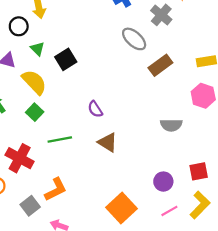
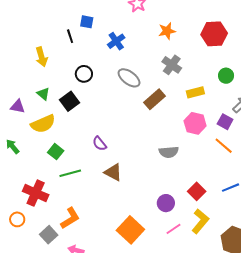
gray cross: (161, 15) -> (172, 65), moved
black circle: (19, 26) -> (84, 74), moved
yellow semicircle: (34, 82) -> (43, 124), turned 115
green square: (35, 112) -> (56, 152), moved
red square: (199, 171) -> (197, 191), turned -30

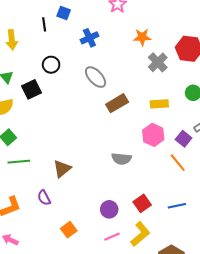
gray cross: (172, 65) -> (158, 62), moved
purple semicircle: (100, 144) -> (44, 198), moved
brown triangle: (113, 172) -> (62, 169), turned 42
orange square: (130, 230) -> (69, 230), size x0.6

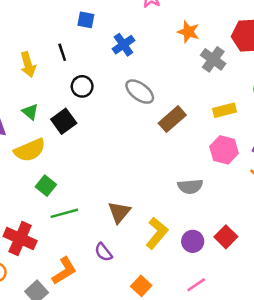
black line: (44, 24) -> (62, 52), moved
orange star: (142, 37) -> (188, 32), turned 30
purple circle: (109, 209) -> (193, 241), moved
yellow L-shape: (140, 234) -> (157, 233), moved

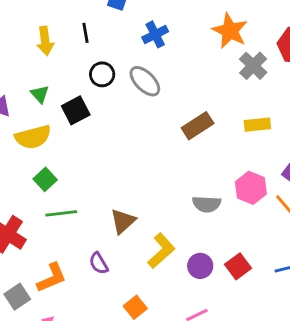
orange star: (188, 32) -> (230, 31), size x1.4
gray ellipse: (140, 92) -> (145, 81), moved
pink hexagon: (224, 150) -> (251, 188), moved

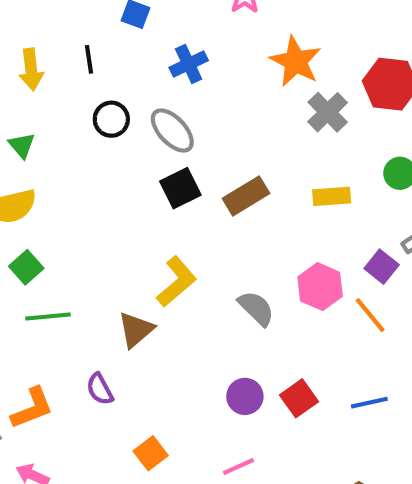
black square: (76, 110) -> (180, 188), moved
gray semicircle: (207, 204) -> (256, 308), turned -140
yellow L-shape: (161, 251) -> (177, 282), moved

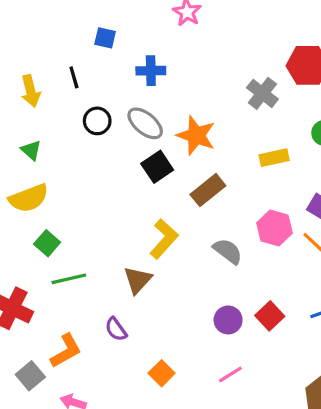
orange star: (296, 61) -> (196, 135), moved
blue cross: (189, 64) -> (151, 71), turned 32
brown rectangle: (246, 196) -> (208, 190), moved

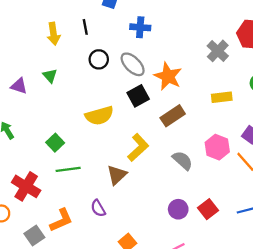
yellow semicircle: (29, 198) -> (99, 116), moved

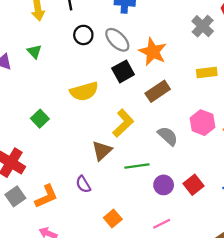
green line: (68, 169) -> (137, 166), moved
gray square: (34, 235) -> (15, 196), moved

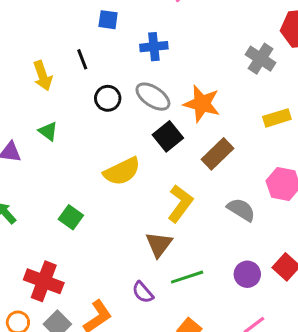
green line: (137, 166) -> (187, 277), moved

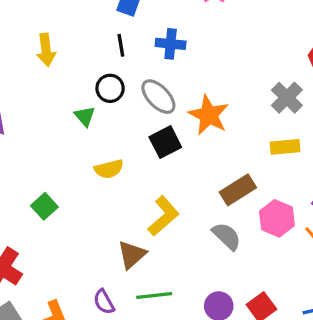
black line: (82, 59) -> (121, 45), moved
gray cross: (261, 59) -> (287, 98), moved
green triangle: (48, 131) -> (85, 116), moved
brown rectangle: (218, 154) -> (238, 190), moved
yellow semicircle: (122, 171) -> (109, 169), size x0.7

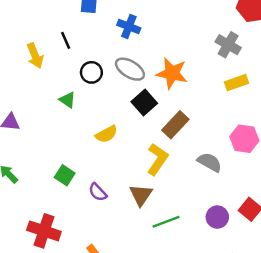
blue cross: (171, 44) -> (129, 27), turned 30
black line: (121, 45) -> (66, 40), moved
green triangle: (85, 116) -> (67, 100), moved
brown rectangle: (238, 190) -> (175, 125), moved
purple semicircle: (104, 302) -> (98, 192), moved

